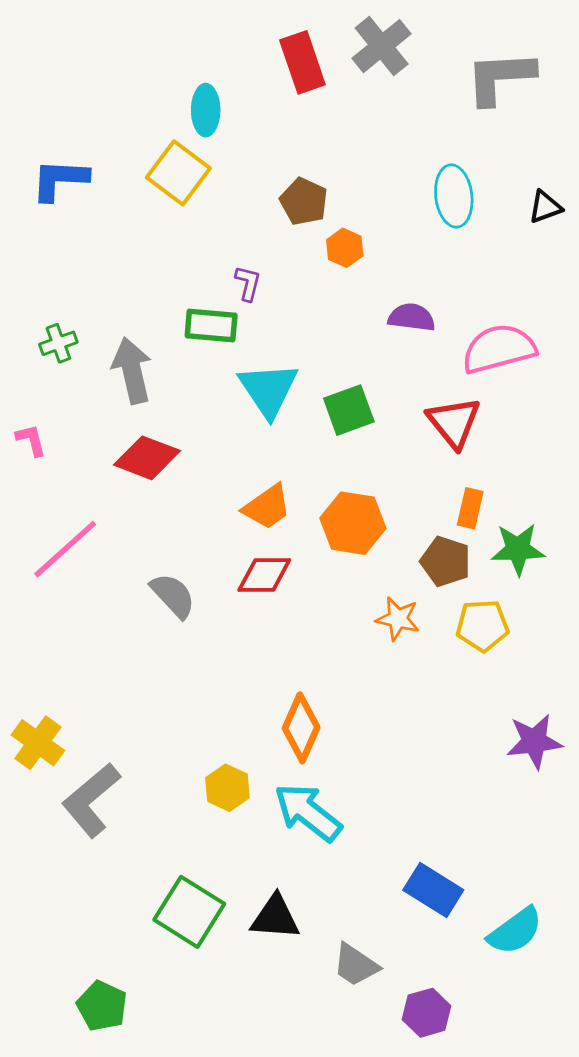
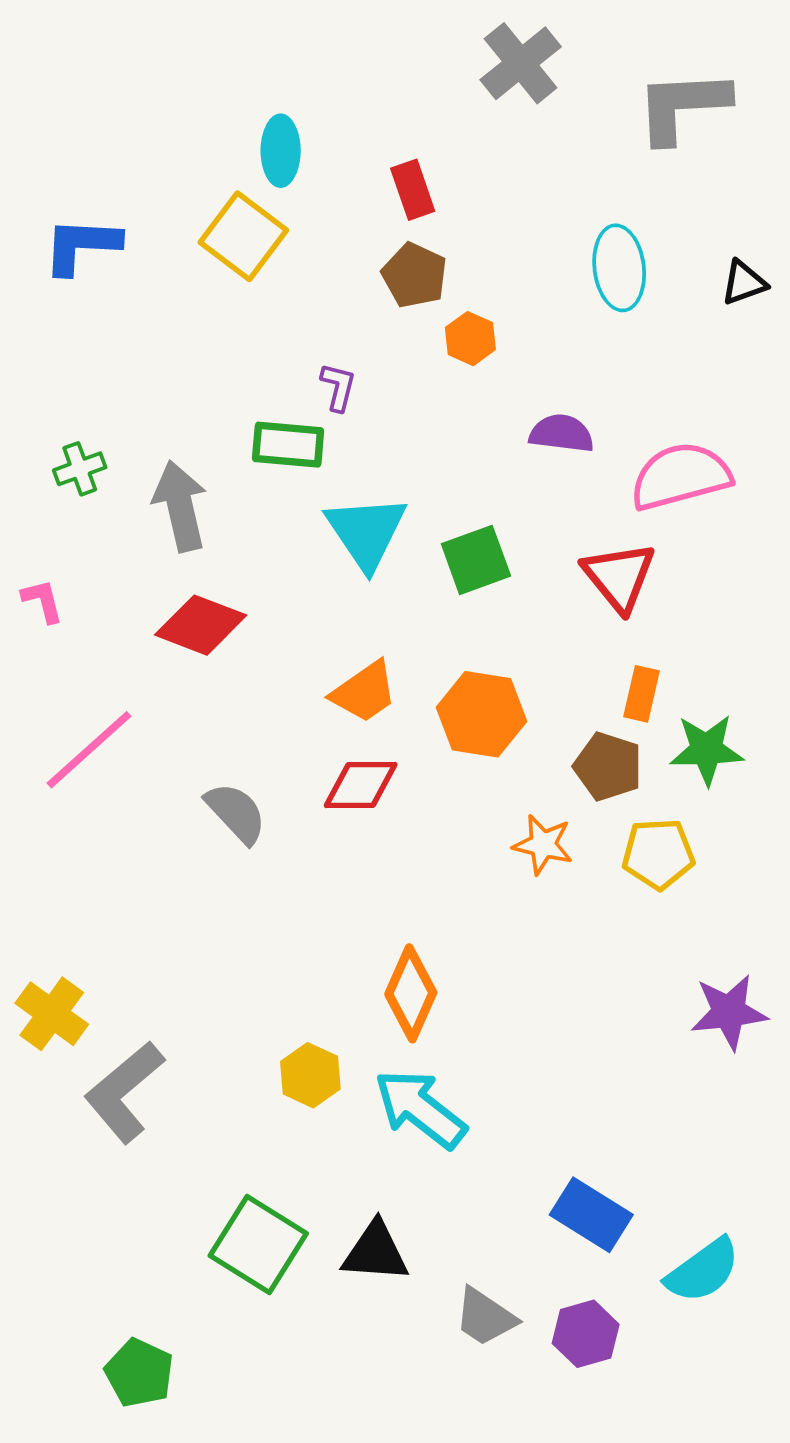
red rectangle: (302, 62) -> (413, 190), moved, size x0.7
purple hexagon: (427, 1013) -> (586, 1334), moved

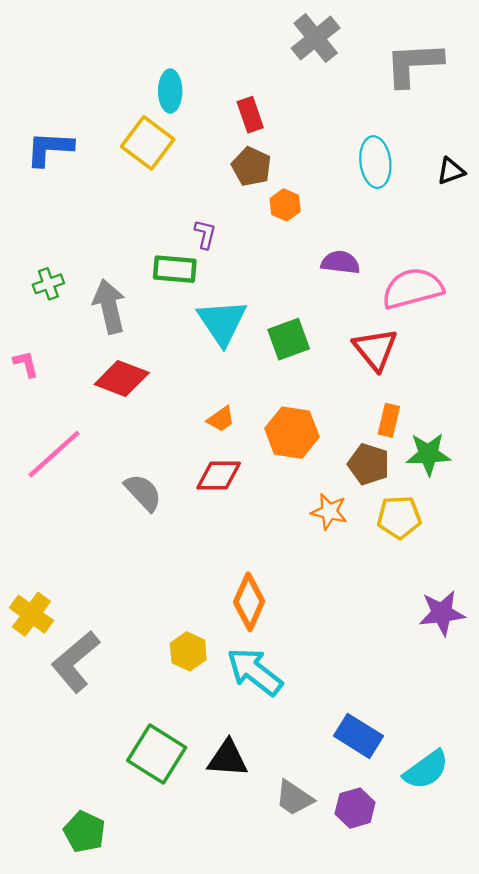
orange trapezoid: (364, 692) -> (221, 419), size x0.7

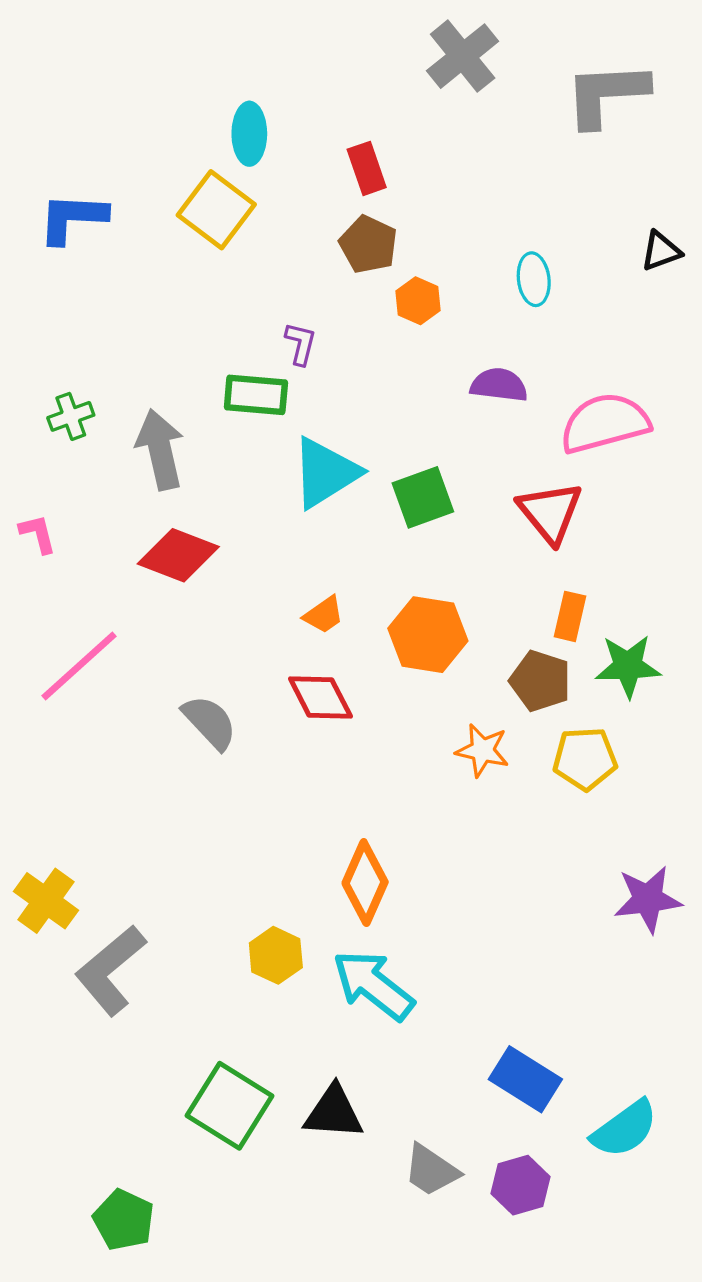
cyan ellipse: (375, 162) -> (534, 279), moved, size x0.7
cyan triangle: (222, 322) -> (325, 473), turned 32
red diamond: (219, 475) -> (320, 697), turned 63

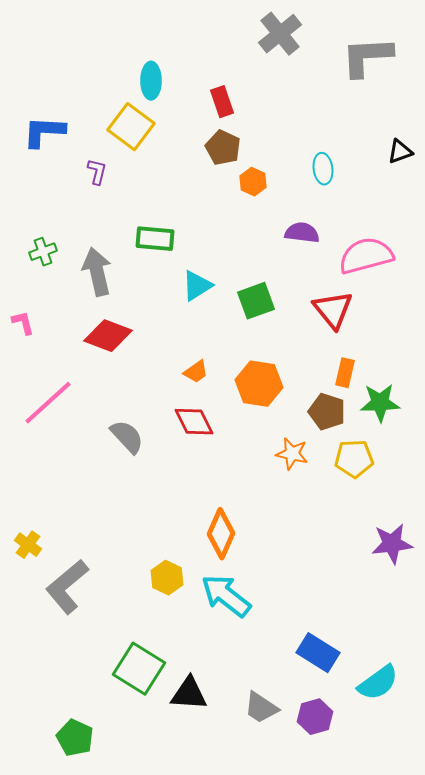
purple L-shape: (301, 344) -> (97, 172), moved
cyan triangle: (325, 473) -> (197, 286), size x0.7
yellow cross: (46, 901) -> (28, 545), size x0.7
black triangle: (334, 1112) -> (189, 694), moved

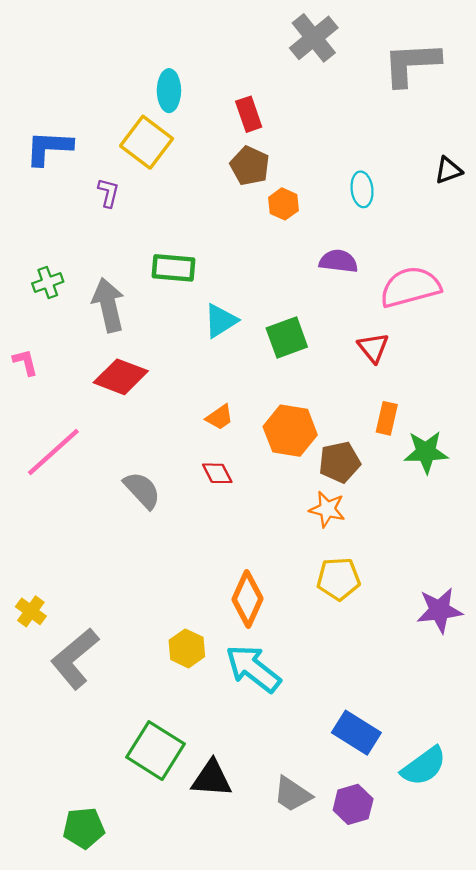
red triangle: (333, 310) -> (373, 348), size x0.7
brown pentagon: (327, 412) -> (340, 462), moved, turned -30
red diamond: (194, 422) -> (217, 473), size x0.7
yellow pentagon: (354, 459) -> (338, 579), moved
green pentagon: (75, 738) -> (84, 828), turned -30

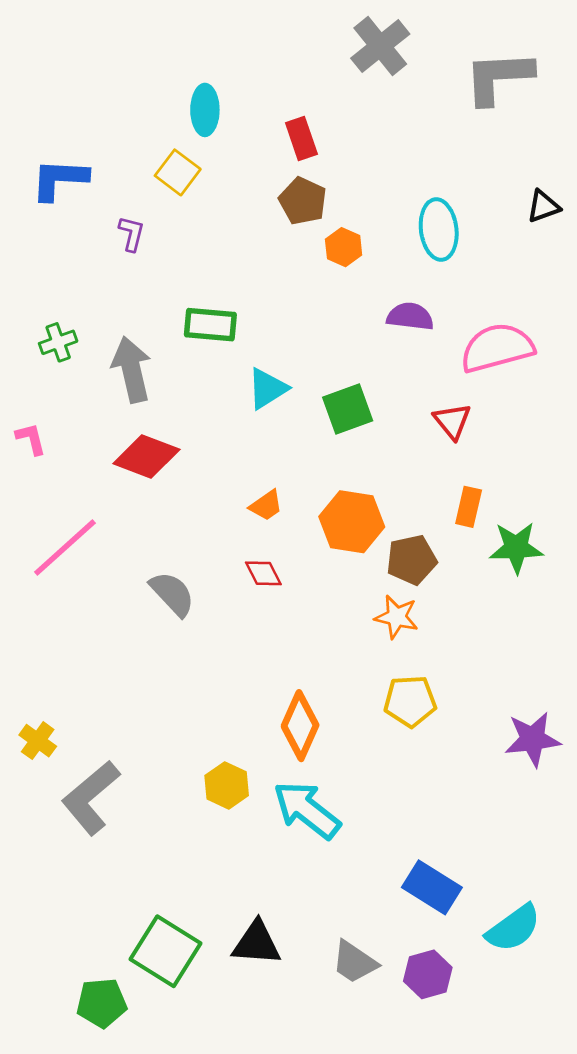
yellow square: (147, 142) -> (178, 172), size x0.7
cyan ellipse: (362, 189) -> (439, 230), size x1.4
green square: (156, 751) -> (165, 951), moved

